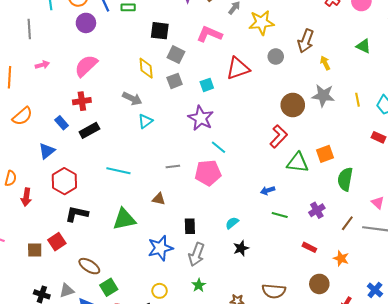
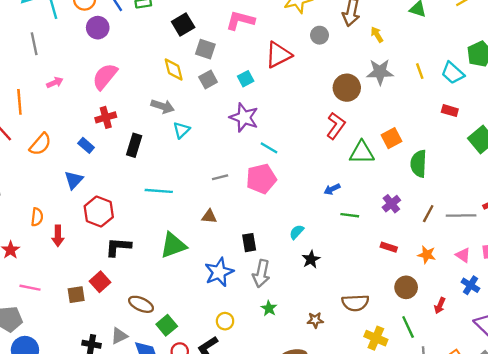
black square: (160, 31) -> (183, 24), turned -30
black rectangle: (89, 130) -> (134, 145), moved, turned -36
pink triangle: (378, 203) -> (463, 255), moved

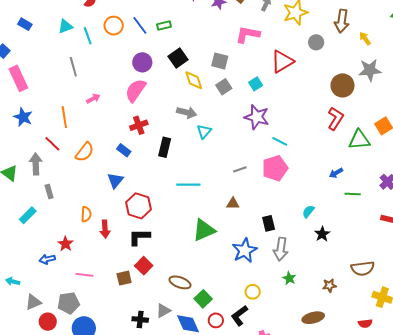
black square: (183, 24) -> (178, 58), moved
purple circle: (98, 28) -> (142, 62), moved
black L-shape: (118, 247) -> (139, 237), moved

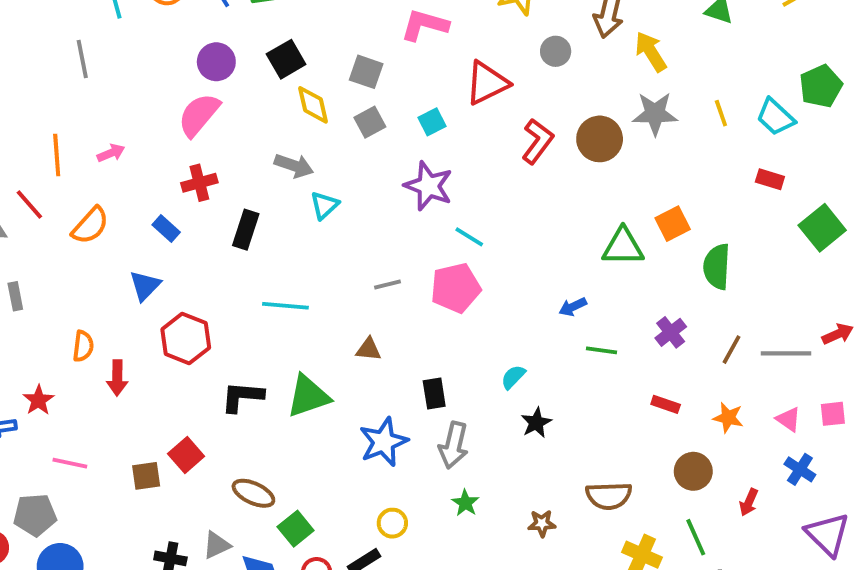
yellow arrow: (365, 38) -> (651, 52), size x1.5
pink arrow: (93, 99) -> (111, 153), moved
red L-shape: (335, 119) -> (538, 141), moved
black L-shape: (139, 237) -> (242, 397), moved

